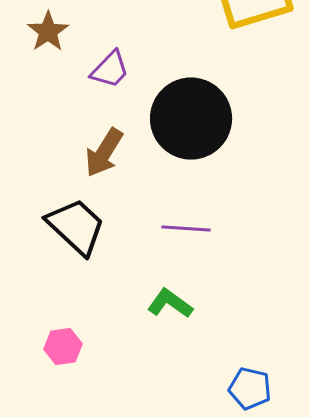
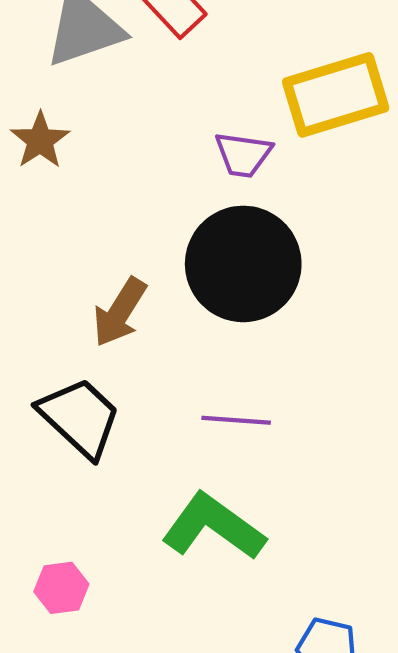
purple trapezoid: (110, 70) -> (243, 155), moved, turned 54
green L-shape: (170, 304) -> (213, 527), size x1.6

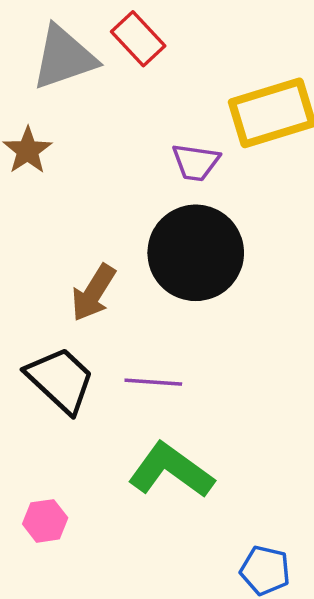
purple line: (236, 420) -> (153, 382), moved

